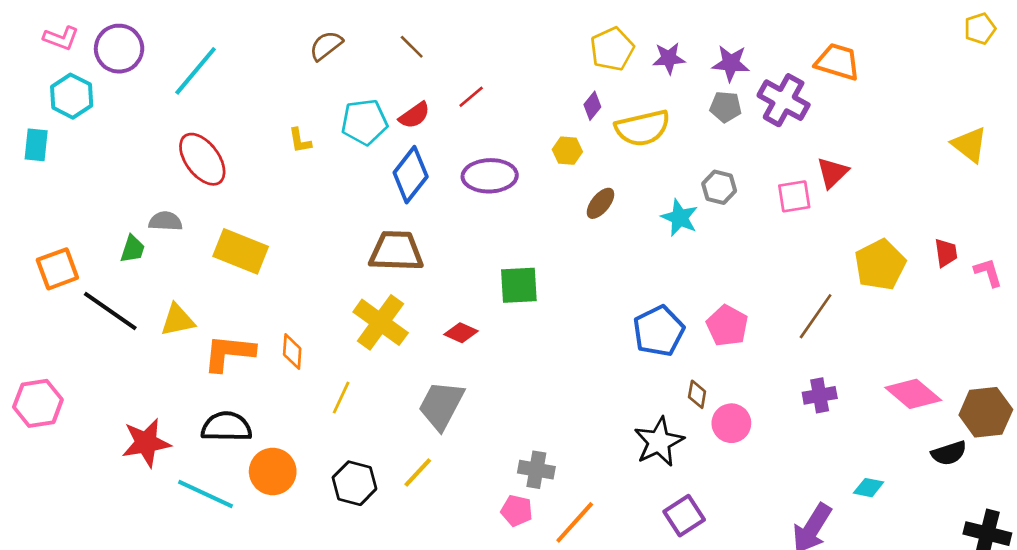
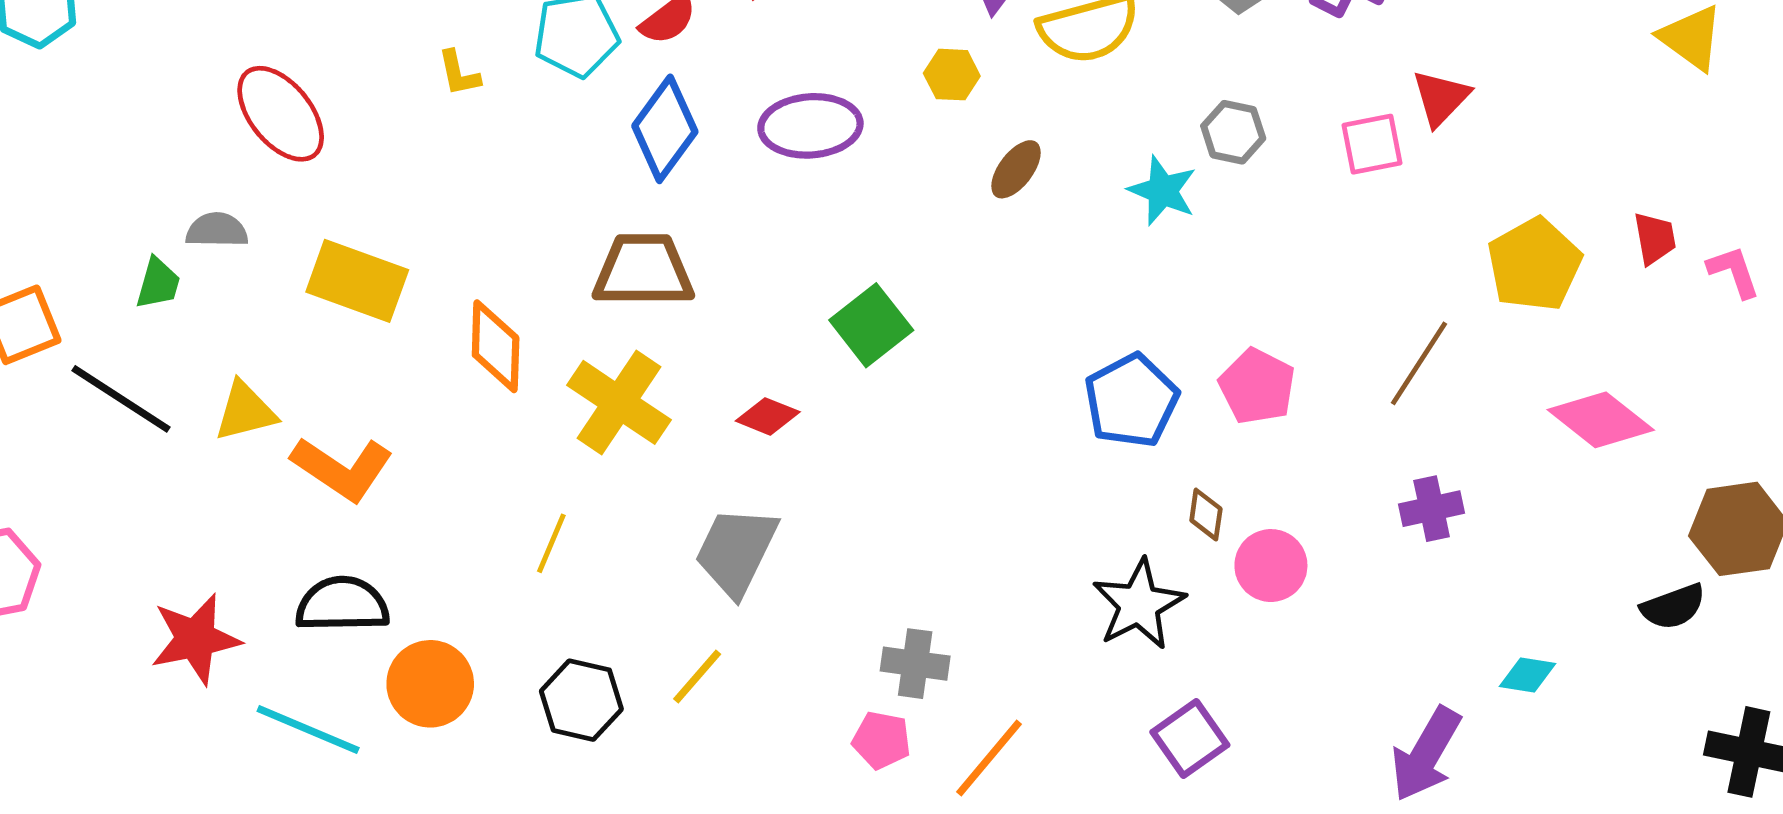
green square: (519, 285) -> (871, 325), turned -33
orange diamond: (292, 351) -> (496, 346), moved, size x1.4
orange L-shape: (229, 353) -> (342, 468), turned -150
pink diamond: (913, 394) -> (1601, 420), moved

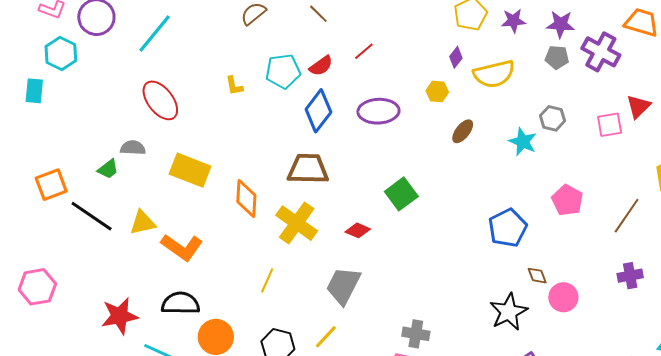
green trapezoid: (158, 283) -> (108, 169), turned 35
pink pentagon: (1257, 386) -> (567, 200), moved
brown diamond: (1206, 514) -> (537, 276), turned -30

